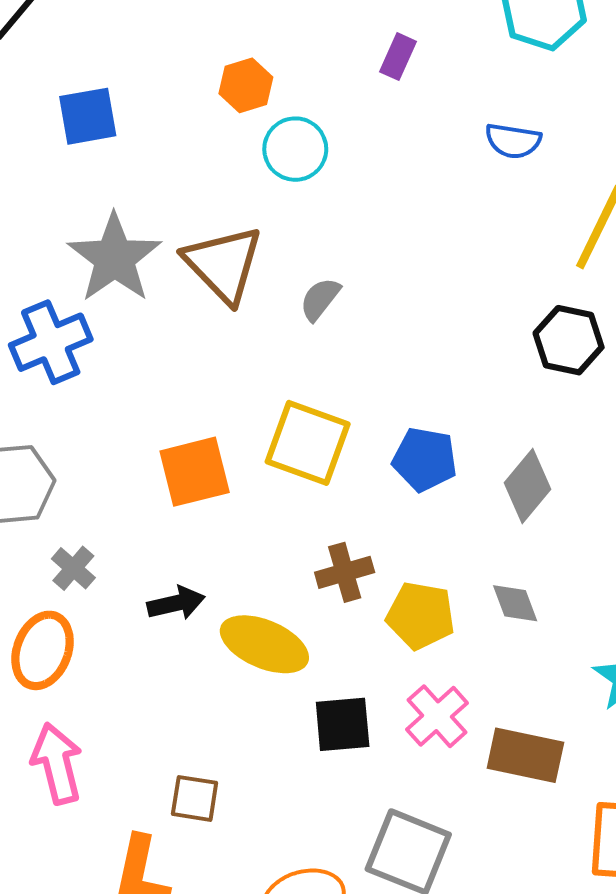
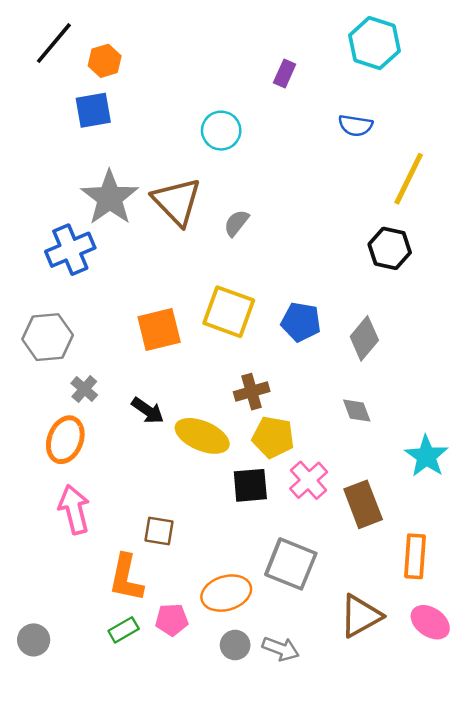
orange hexagon: (246, 85) -> (105, 61), moved
black arrow: (176, 603) -> (148, 411), turned 48
yellow pentagon: (421, 616) -> (273, 437), moved
brown rectangle: (525, 755) -> (363, 504), turned 57

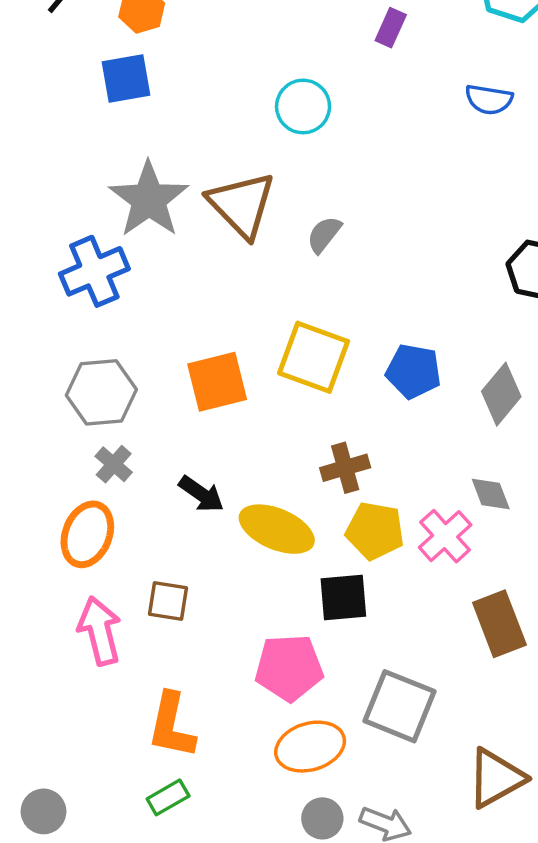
gray hexagon: (48, 337) -> (101, 392), moved
pink cross: (309, 480) -> (445, 536), moved
brown square: (159, 531) -> (168, 601), moved
pink pentagon: (172, 620) -> (289, 668), moved, size x1.5

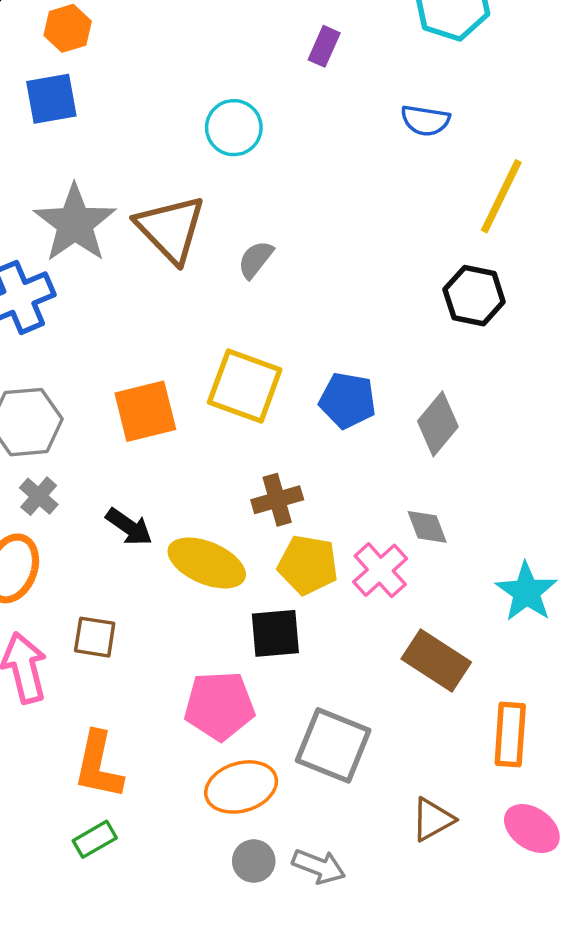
brown rectangle: (499, 624) -> (436, 661), turned -36
brown triangle: (496, 778) -> (433, 819), size x0.7

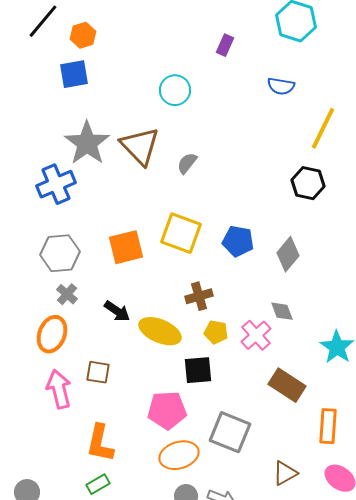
yellow pentagon: (308, 565) -> (216, 332), size x0.7

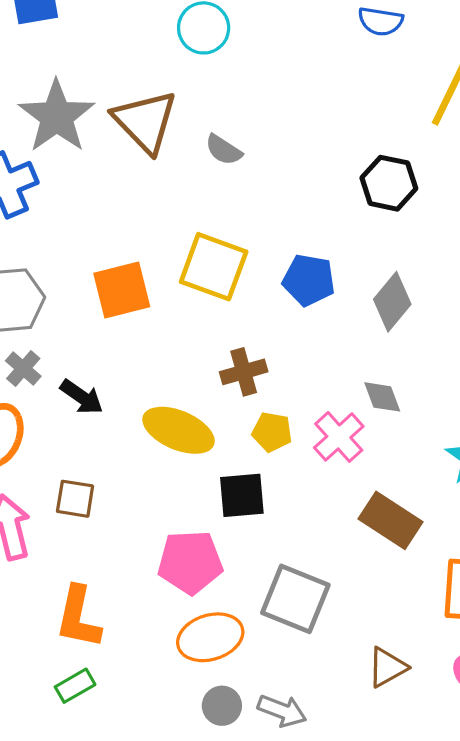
gray semicircle: (187, 163) -> (224, 150), turned -95
black hexagon: (308, 183) -> (389, 183), moved
black arrow: (117, 311) -> (82, 397), moved

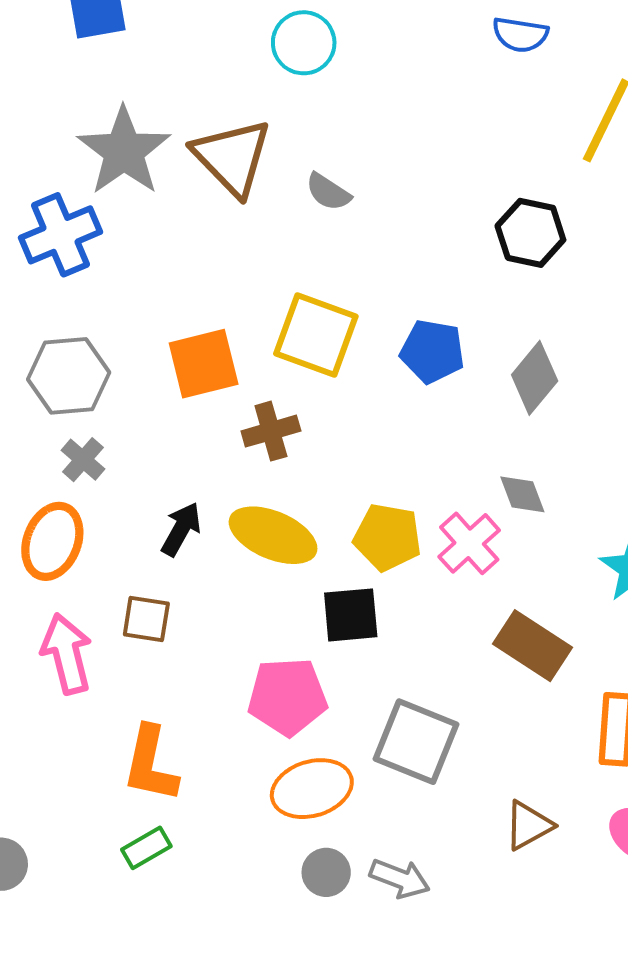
brown cross: (244, 372) -> (271, 431), moved
black arrow: (82, 397) -> (181, 529), moved, turned -96
yellow pentagon: (272, 432) -> (387, 537), size x1.4

